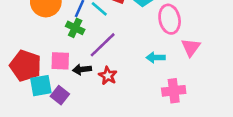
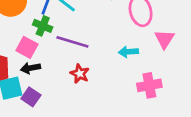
purple line: (103, 45) -> (72, 42), turned 64
pink square: (60, 61) -> (27, 47), moved, turned 30
black arrow: (82, 69) -> (30, 68), moved

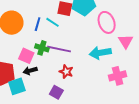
green cross: (43, 26) -> (42, 48), moved
cyan arrow: (128, 52) -> (100, 53), size x1.5
purple square: (31, 97) -> (56, 92), moved

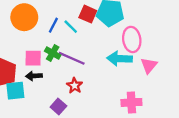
cyan arrow: (100, 53) -> (119, 59), moved
pink square: (26, 56) -> (33, 58), turned -35

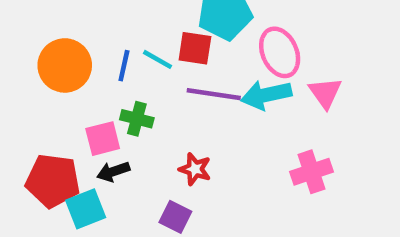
red square: (88, 14) -> (195, 48), moved
purple line: (72, 58) -> (214, 94), moved

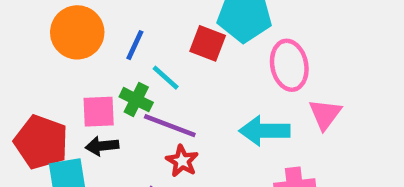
cyan line: (157, 59) -> (166, 78), moved
purple line: (214, 94) -> (170, 126), moved
cyan arrow: (266, 95) -> (264, 131), moved

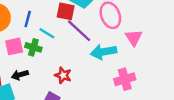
pink square: (99, 112) -> (14, 46), moved
purple line: (170, 126) -> (79, 31), moved, turned 32

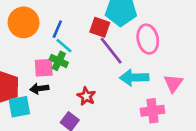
cyan line: (47, 33) -> (64, 46), moved
pink triangle: (134, 38) -> (173, 83), moved
pink square: (14, 46) -> (44, 68), moved

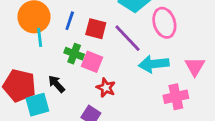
red square: (100, 27) -> (96, 29), moved
cyan line: (64, 46) -> (40, 37), moved, turned 48
pink square: (44, 68) -> (92, 62), moved, turned 30
black arrow: (39, 88) -> (56, 84), turned 60

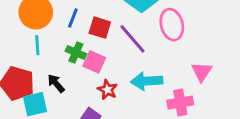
cyan line: (40, 37) -> (37, 45), moved
cyan arrow: (154, 64) -> (147, 81), moved

